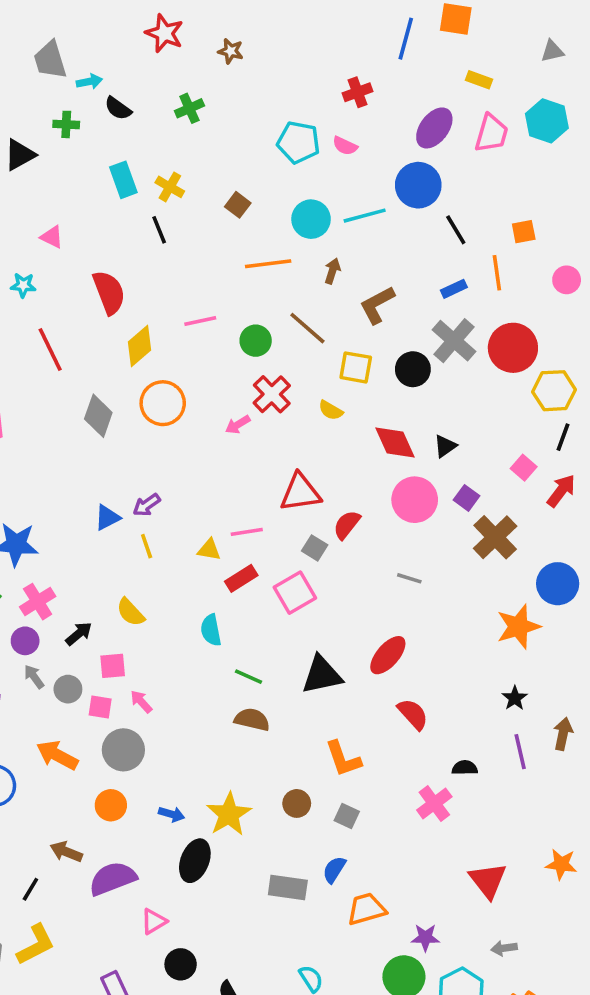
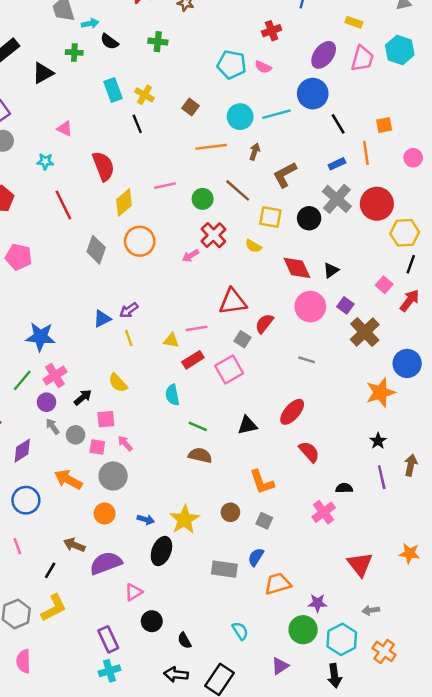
green cross: (189, 108) -> (158, 42), turned 30
black triangle: (322, 675) -> (247, 425), size x0.7

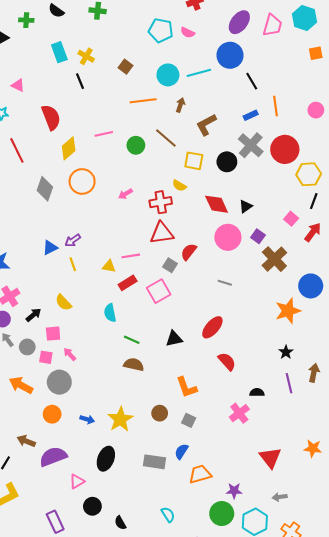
orange square: (384, 125) -> (316, 53), moved
red cross: (213, 235) -> (161, 202), moved, turned 35
black ellipse: (161, 551) -> (106, 459), moved

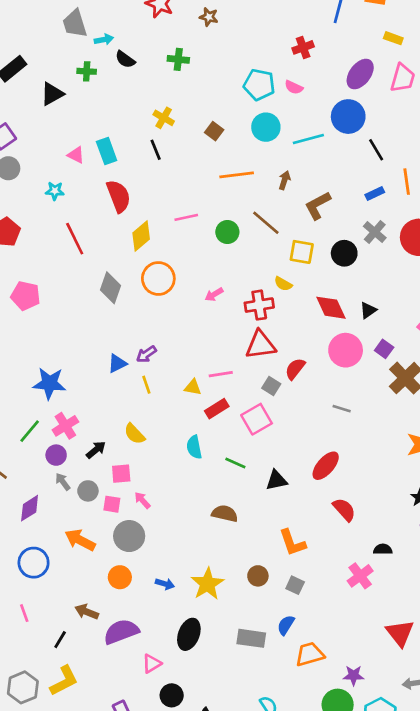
cyan rectangle: (59, 52) -> (107, 151), moved
cyan circle: (168, 75) -> (266, 127), moved
gray cross: (251, 145) -> (375, 232), size x0.7
green line: (132, 340) -> (235, 463), moved

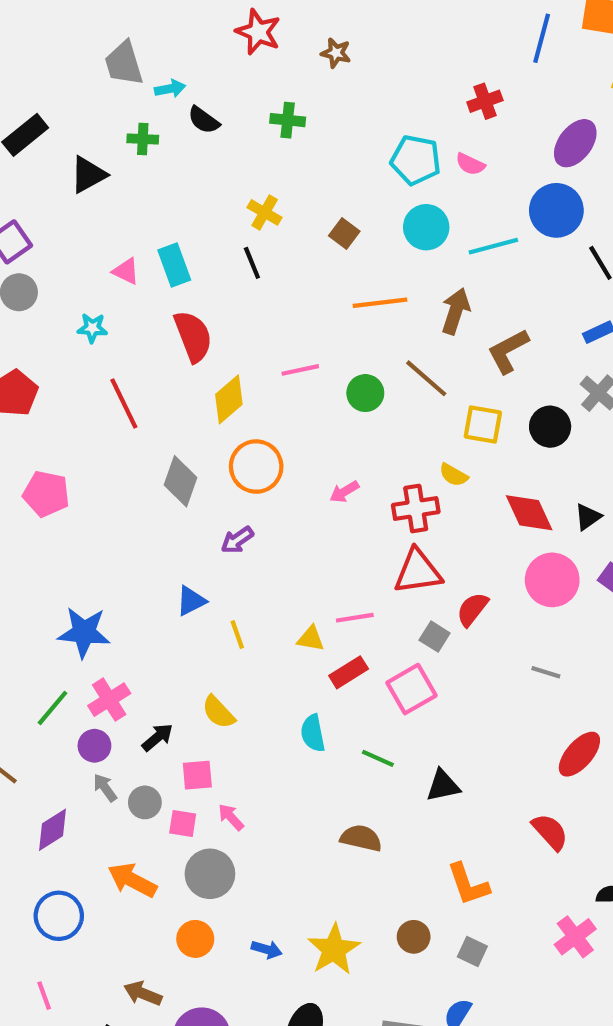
brown arrow: (284, 180) -> (456, 311), size x1.5
purple arrow: (146, 354) -> (237, 540), moved
red ellipse: (326, 466) -> (579, 754), moved

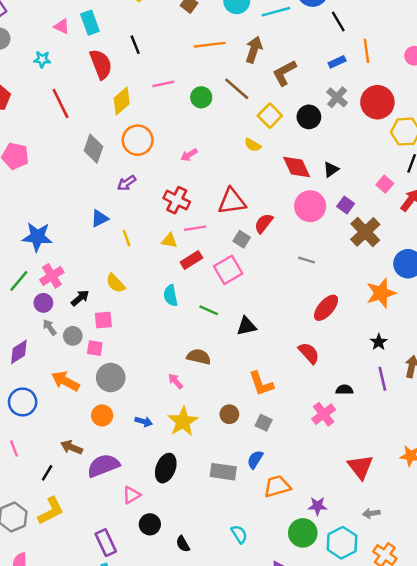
black line: (252, 263) -> (135, 45), moved
yellow square: (483, 425) -> (270, 116), turned 35
red cross: (416, 509) -> (177, 200), moved, turned 35
pink arrow: (231, 817) -> (176, 381), moved

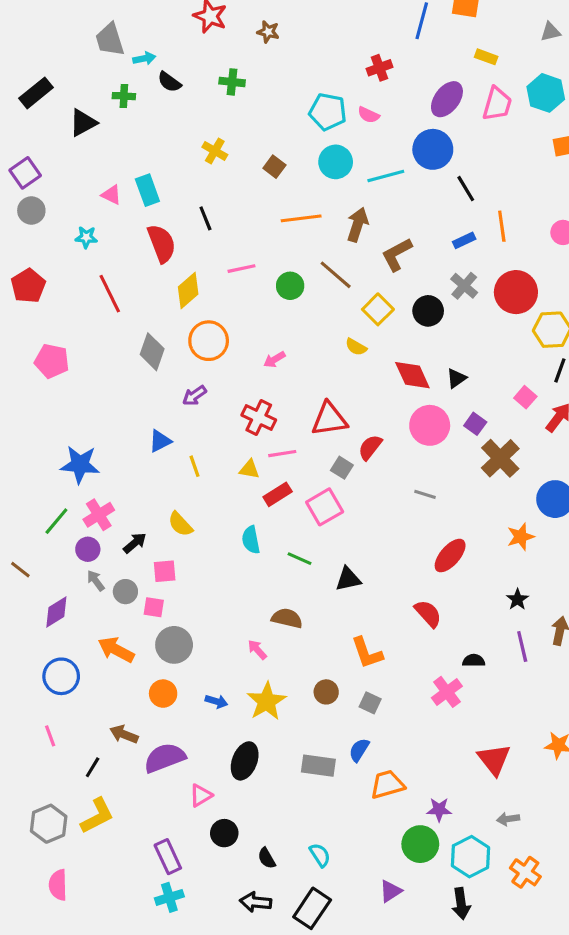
orange star: (381, 293) -> (521, 537), size x0.7
cyan semicircle: (239, 534) -> (320, 855), moved

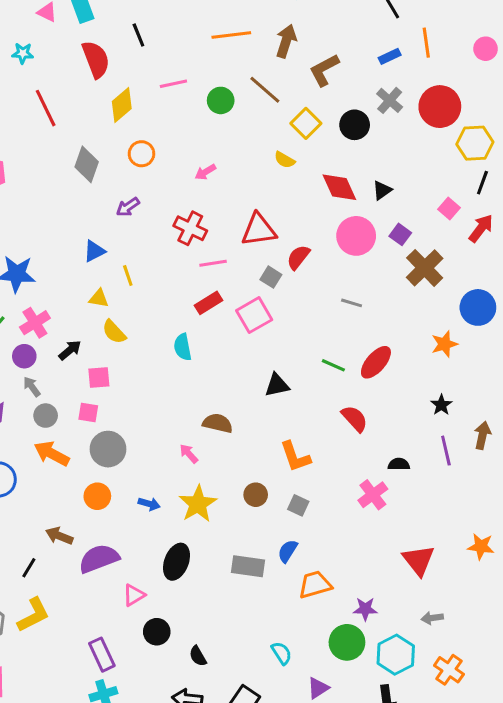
orange circle: (209, 341) -> (141, 154), size x0.7
yellow triangle: (249, 469) -> (99, 298), moved
green line: (300, 559) -> (333, 365), moved
gray circle: (125, 592) -> (46, 416), moved
cyan semicircle: (320, 855) -> (282, 653), moved

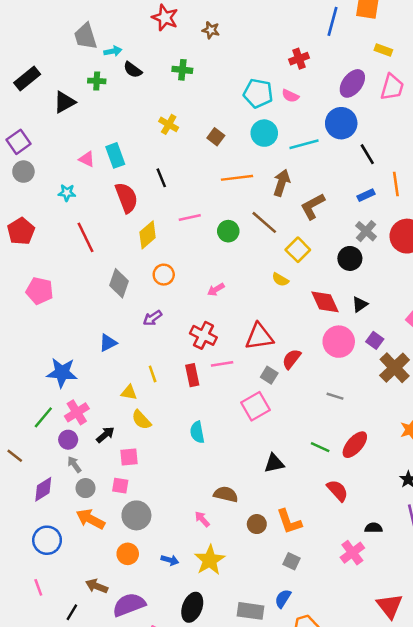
black circle: (355, 125) -> (350, 258), moved
blue triangle: (94, 251) -> (108, 343), moved
red rectangle: (208, 303) -> (192, 375), moved, turned -70
brown circle: (256, 495) -> (257, 524), moved

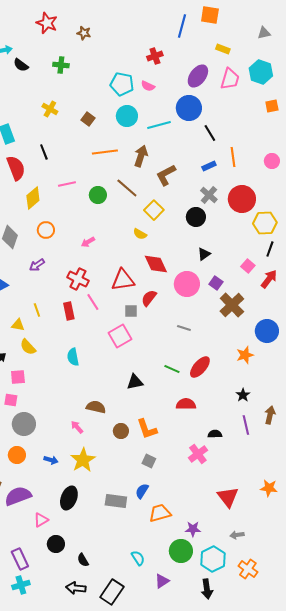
red diamond: (325, 302) -> (156, 264), moved
pink line: (222, 364) -> (93, 302), turned 66
gray square: (269, 375) -> (131, 311), turned -32
red semicircle: (337, 491) -> (186, 404), turned -48

